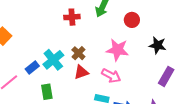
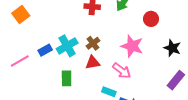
green rectangle: (47, 92) -> (67, 78), moved

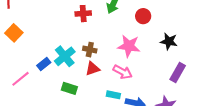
brown cross: (93, 43) -> (90, 50), turned -32
green rectangle: (67, 78) -> (69, 88), turned -63

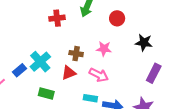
pink star: (129, 46) -> (104, 49), size x0.7
brown cross: (90, 50) -> (76, 54), moved

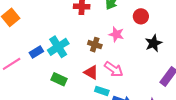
black star: (144, 43) -> (153, 43), moved, turned 30
pink star: (104, 49) -> (116, 34), moved
red triangle: (69, 73) -> (91, 72), moved, turned 42

